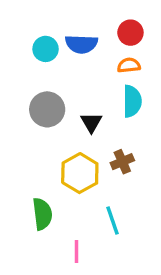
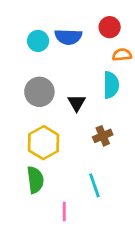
orange semicircle: (129, 65) -> (122, 55), moved
yellow hexagon: (80, 173) -> (44, 143), moved

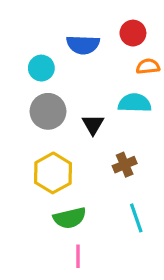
cyan circle: (38, 41) -> (41, 68), moved
cyan semicircle: (111, 85) -> (135, 103), turned -88
green semicircle: (35, 180) -> (70, 218), moved, turned 84
cyan line: (94, 185) -> (136, 218), moved

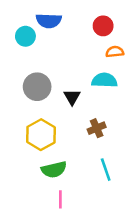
blue semicircle: (83, 45) -> (49, 21), moved
cyan circle: (41, 68) -> (25, 36), moved

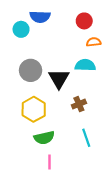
black triangle: (72, 97) -> (59, 79), size x1.5

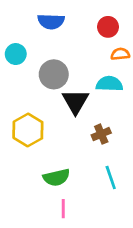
cyan circle: (21, 29) -> (16, 54), moved
gray circle: (31, 70) -> (54, 74), moved
yellow hexagon: (34, 109) -> (28, 130), moved

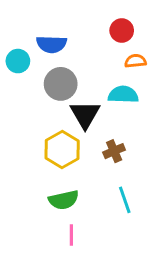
blue semicircle: (51, 21) -> (51, 44), moved
yellow hexagon: (28, 130) -> (62, 150), moved

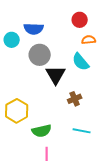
cyan semicircle: (123, 95) -> (81, 62), turned -132
yellow hexagon: (62, 150) -> (17, 111), moved
cyan line: (125, 200) -> (82, 131), turned -60

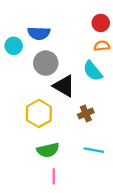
red circle: (80, 20) -> (101, 23), moved
black triangle: (56, 75) -> (64, 86), turned -30
yellow hexagon: (17, 111) -> (39, 113), moved

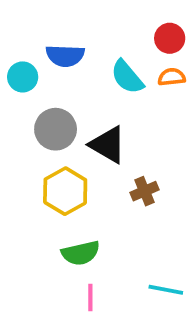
gray circle: (46, 63) -> (56, 129), moved
cyan semicircle: (93, 71) -> (127, 77), moved
cyan line: (94, 150) -> (166, 290), moved

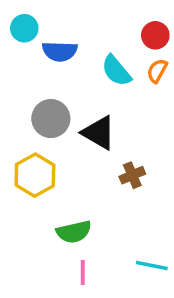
cyan circle: (23, 77) -> (24, 28), moved
orange semicircle: (172, 77) -> (157, 71), turned -55
yellow hexagon: (65, 191) -> (35, 175), moved

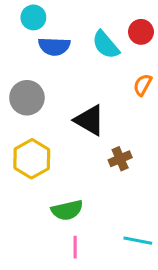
cyan circle: (24, 28) -> (33, 17), moved
cyan semicircle: (116, 71) -> (106, 45), moved
orange semicircle: (157, 71) -> (143, 85), moved
gray circle: (51, 119) -> (27, 98), moved

